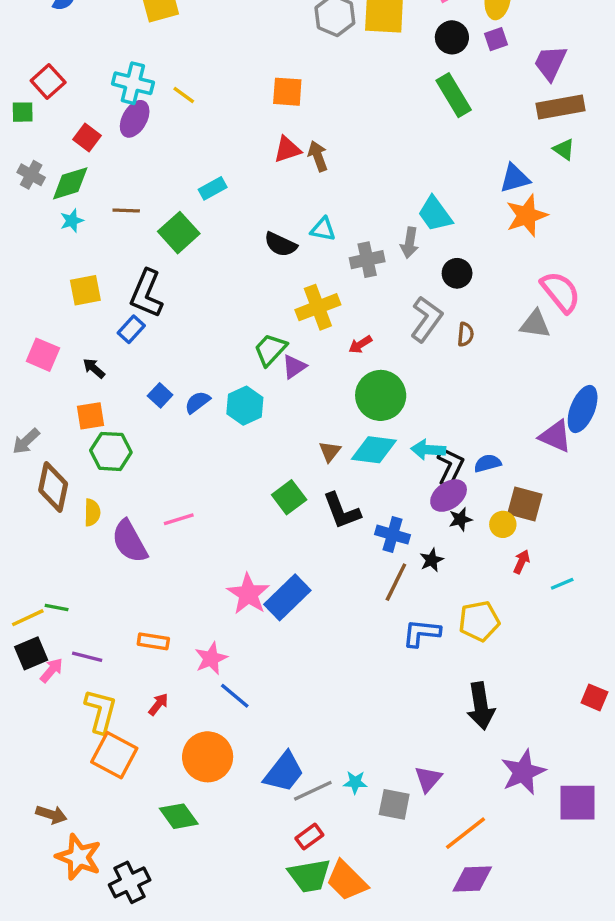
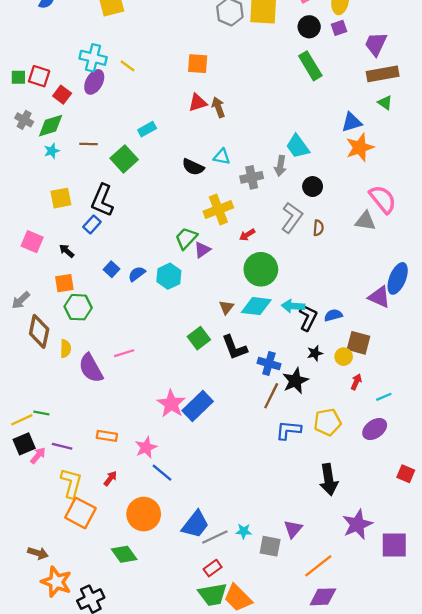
red square: (48, 82) -> (39, 76), moved, turned -30
purple ellipse: (449, 496) -> (375, 429), moved
black star: (432, 560) -> (295, 381), size x1.6

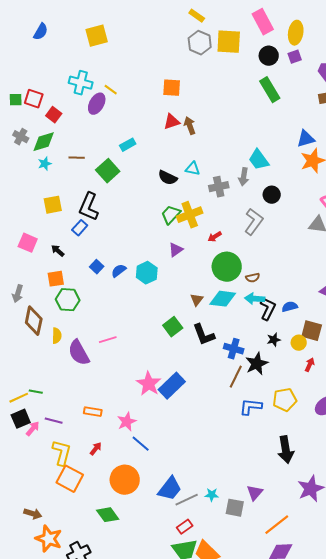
purple ellipse: (94, 82) -> (97, 104), moved
brown semicircle: (318, 228) -> (253, 278), moved, turned 72
green trapezoid: (186, 238) -> (171, 215), moved
gray arrow: (21, 300) -> (18, 294), turned -30

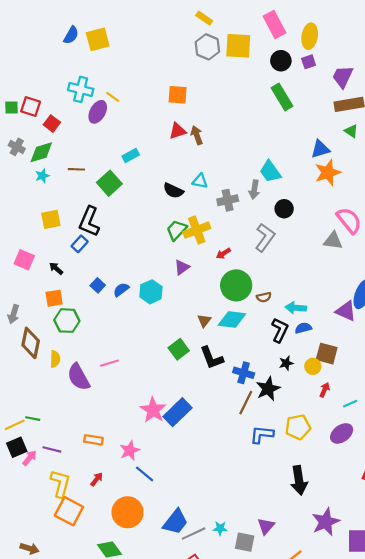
blue semicircle: (41, 32) -> (71, 35), moved
cyan arrow: (255, 299) -> (296, 308), moved

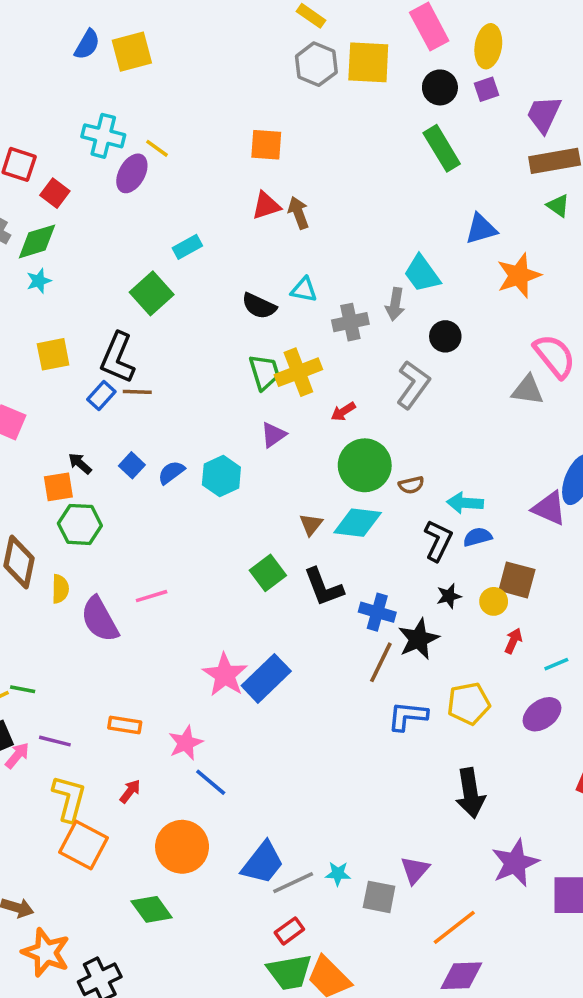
blue triangle: (320, 149) -> (481, 229), moved
brown line: (76, 169) -> (137, 392), moved
green trapezoid: (177, 230) -> (264, 372), turned 120
black arrow: (56, 268) -> (80, 464), moved

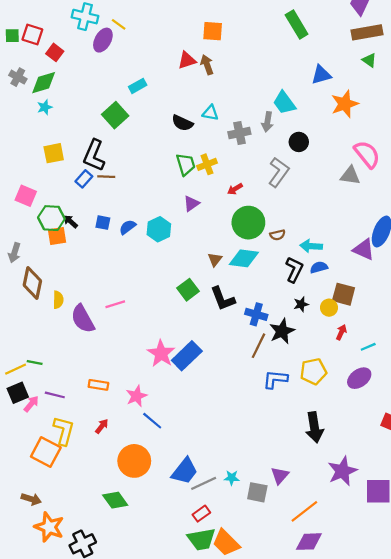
orange square: (266, 145) -> (213, 31), moved
yellow cross: (298, 372) -> (207, 164), size x0.7
blue square: (132, 465) -> (103, 223), turned -32
green hexagon: (80, 524) -> (51, 218), moved
orange square: (84, 845) -> (46, 452), moved

